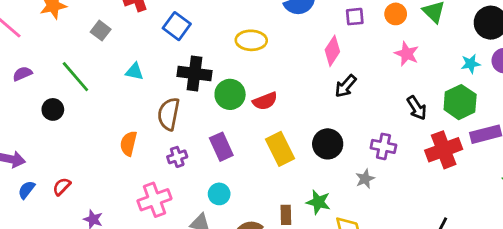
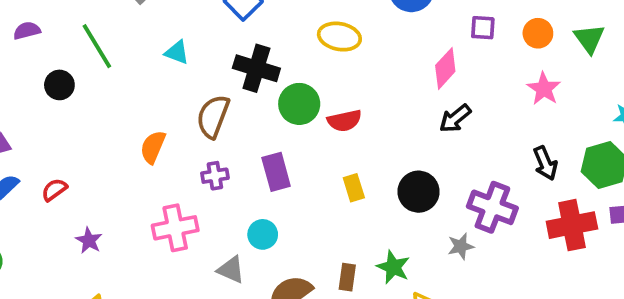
purple cross: (383, 146) -> (492, 207), size x1.4
yellow rectangle: (280, 149) -> (354, 188), size x0.6

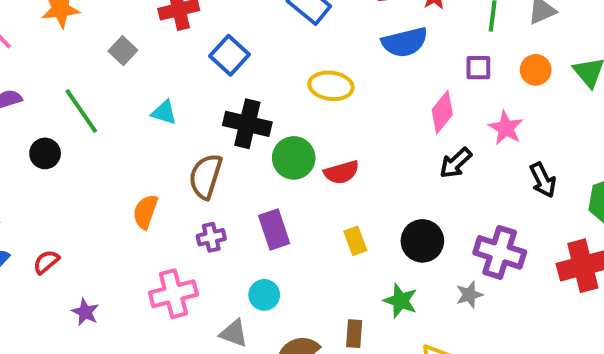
pink star: (544, 89) -> (506, 128), moved
black arrow: (545, 163) -> (543, 180), moved
green star: (393, 267) -> (400, 301), moved

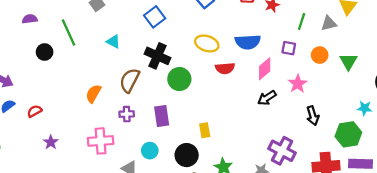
blue semicircle: (405, 42) -> (248, 42), moved
red semicircle: (341, 172) -> (225, 68), moved
black circle: (422, 241) -> (187, 155), moved

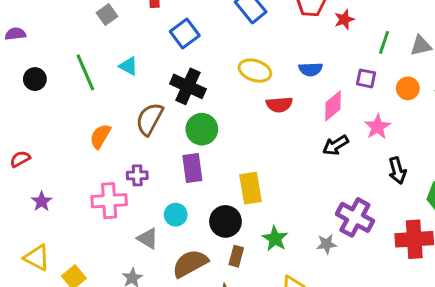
green line: (68, 32) -> (85, 72), moved
blue semicircle: (248, 42) -> (311, 69), size x0.7
green circle: (179, 79) -> (202, 129), moved
purple cross: (127, 114) -> (137, 175), moved
yellow rectangle: (205, 130) -> (250, 188), size x1.5

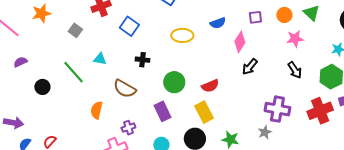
black cross: (188, 86) -> (143, 60), size x0.6
red semicircle: (279, 105) -> (210, 86), moved
brown semicircle: (150, 119) -> (125, 89), turned -70
pink star: (377, 127) -> (295, 39), moved, turned -30
green circle: (202, 129) -> (174, 82), moved

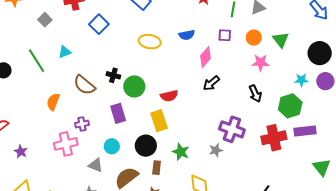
cyan triangle: (100, 59) -> (65, 52), turned -40
black cross: (143, 60) -> (113, 75), moved

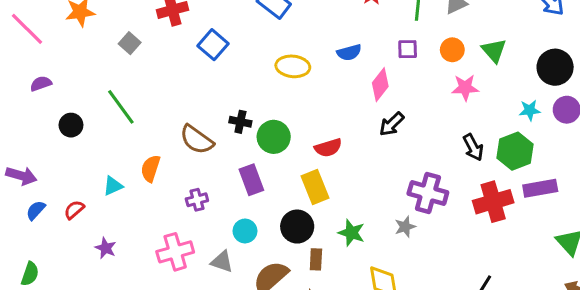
cyan triangle: (65, 52) -> (113, 186), moved
black arrow: (255, 94) -> (473, 147), moved
pink cross: (66, 144) -> (175, 252), moved

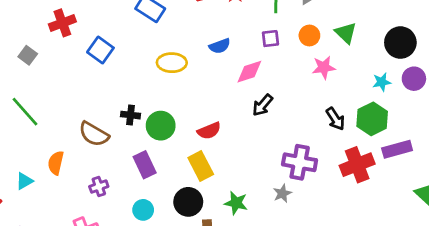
pink diamond: (380, 85) -> (249, 72), turned 40

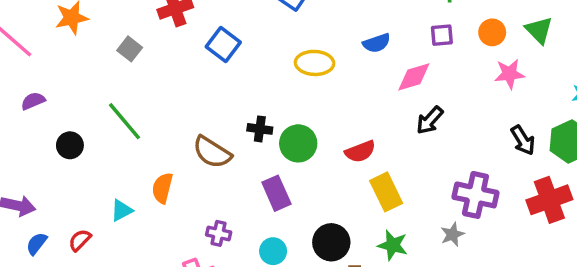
yellow rectangle: (201, 166) -> (386, 192), moved
purple cross: (99, 186) -> (219, 233), moved, turned 30

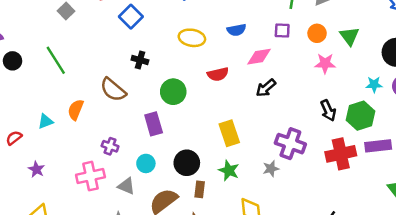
black cross: (260, 129) -> (140, 60), moved
black circle: (70, 145) -> (13, 61), moved
red semicircle: (360, 152) -> (218, 74), moved

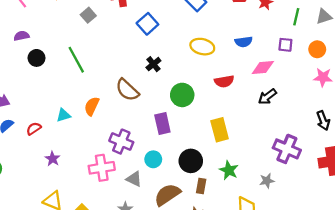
black cross: (140, 60) -> (153, 64), turned 32
yellow rectangle: (229, 133) -> (220, 130), moved
purple cross: (110, 146) -> (121, 142), size x1.5
gray star: (271, 169) -> (267, 181), moved

